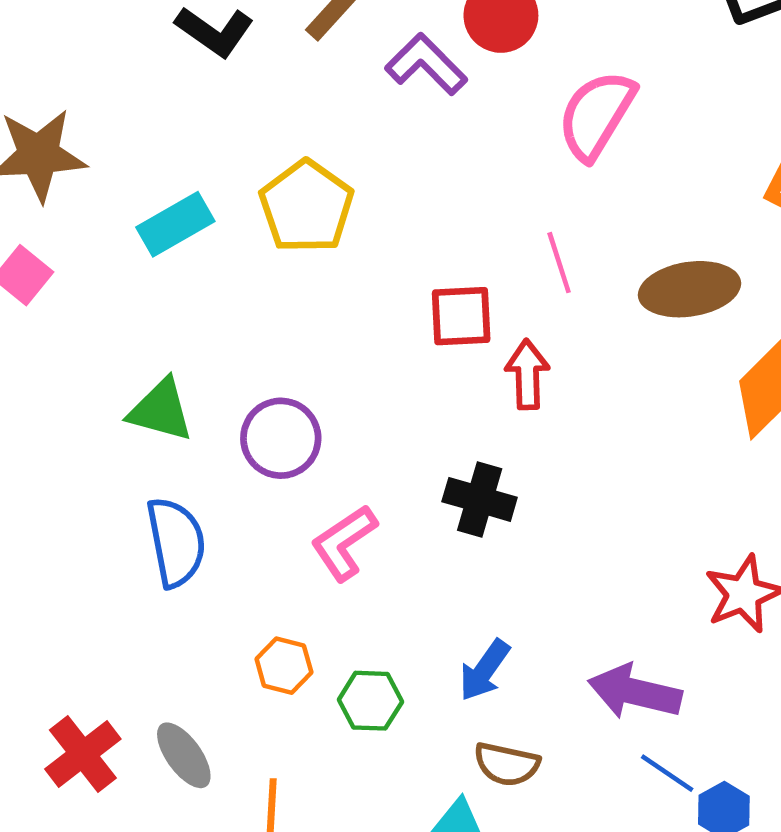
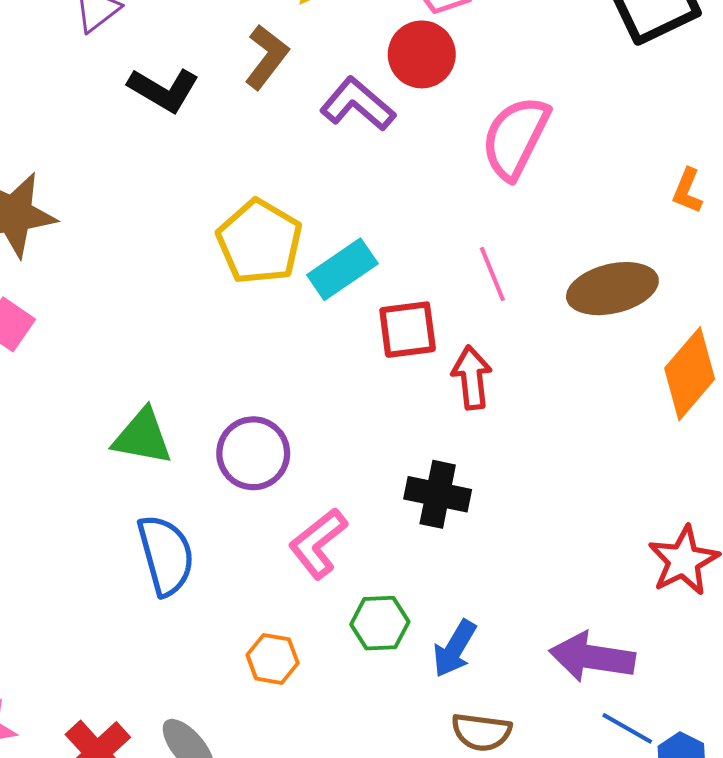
cyan rectangle: (175, 224) -> (342, 269), moved
green hexagon: (370, 701) -> (380, 623), moved

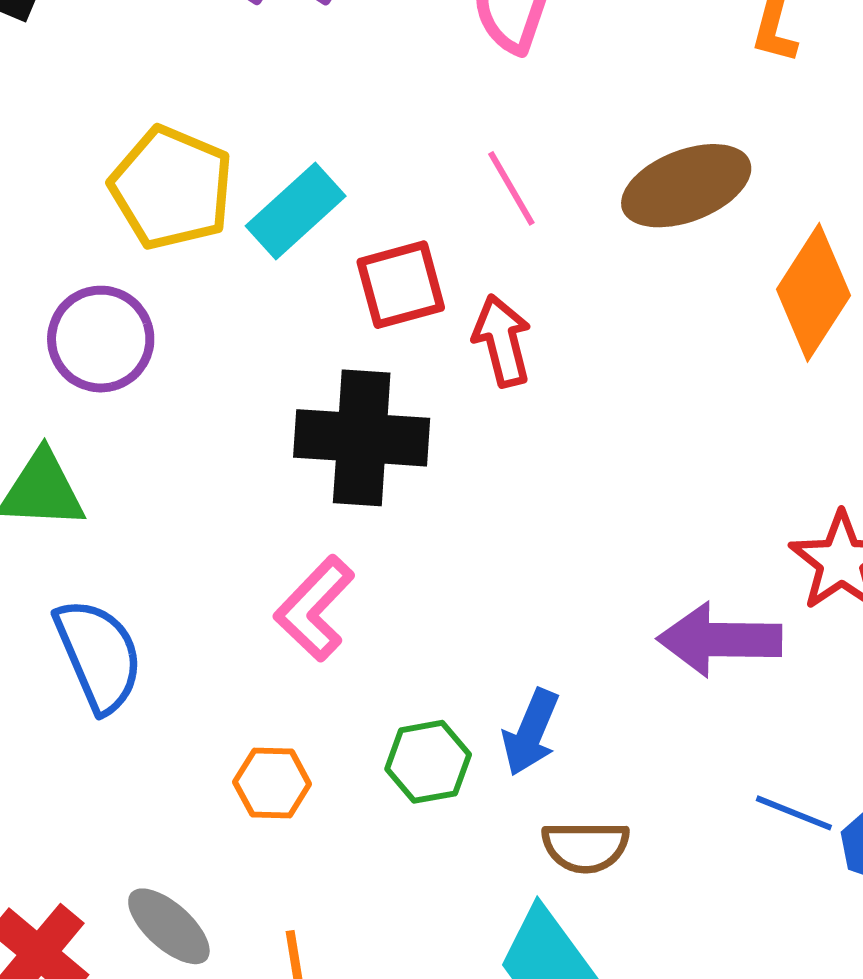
purple circle: (253, 453) -> (101, 339), moved
black cross: (438, 494) -> (362, 438), moved, size x1.4
green hexagon: (380, 623) -> (428, 762), moved
purple arrow: (592, 657) -> (720, 640), moved

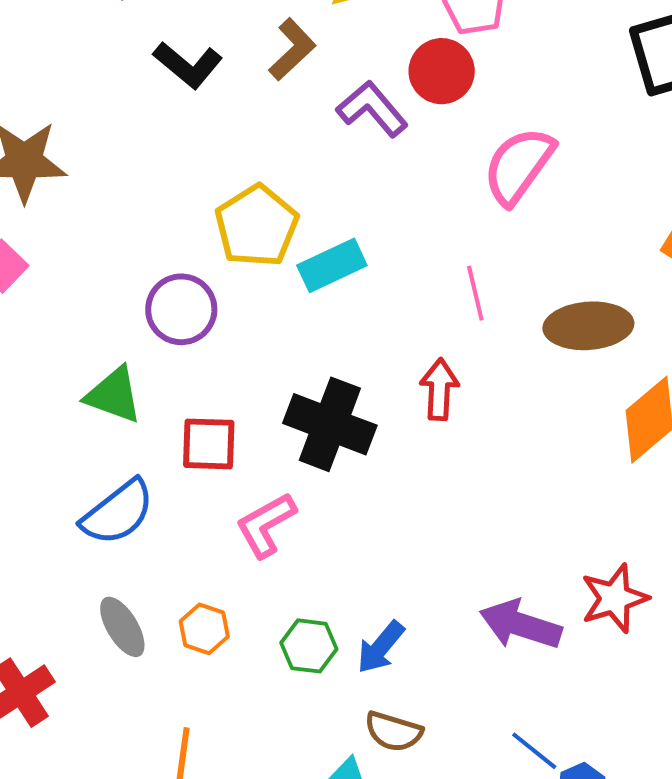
red square: (401, 285) -> (209, 444), moved
blue semicircle: (99, 655) -> (118, 512), turned 58
gray ellipse: (169, 926) -> (122, 627), moved

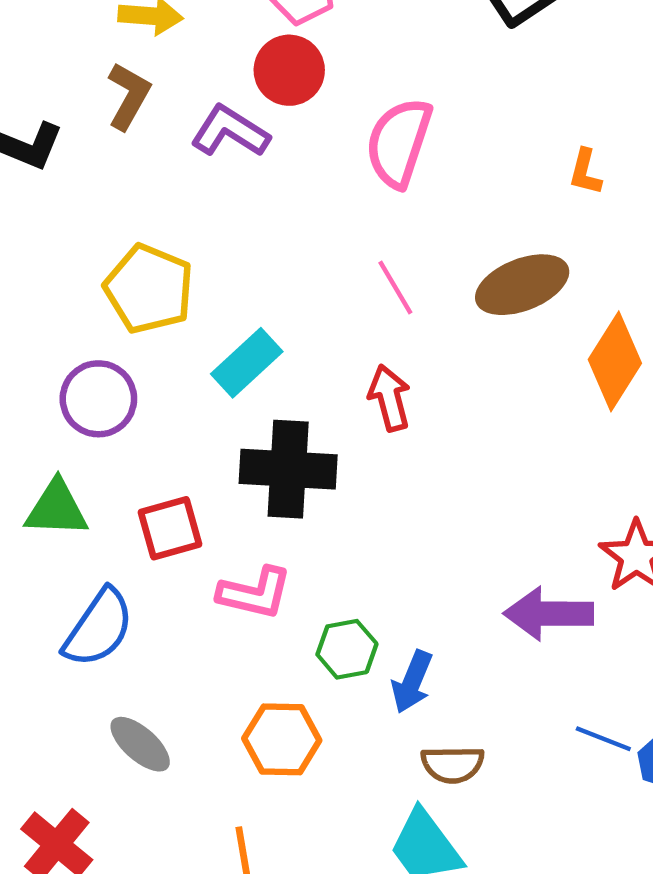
cyan rectangle: (332, 265) -> (247, 363), moved
pink L-shape: (266, 525) -> (255, 593), turned -120
orange hexagon: (204, 629) -> (282, 739), moved, size x1.4
green hexagon: (309, 646) -> (347, 649), moved

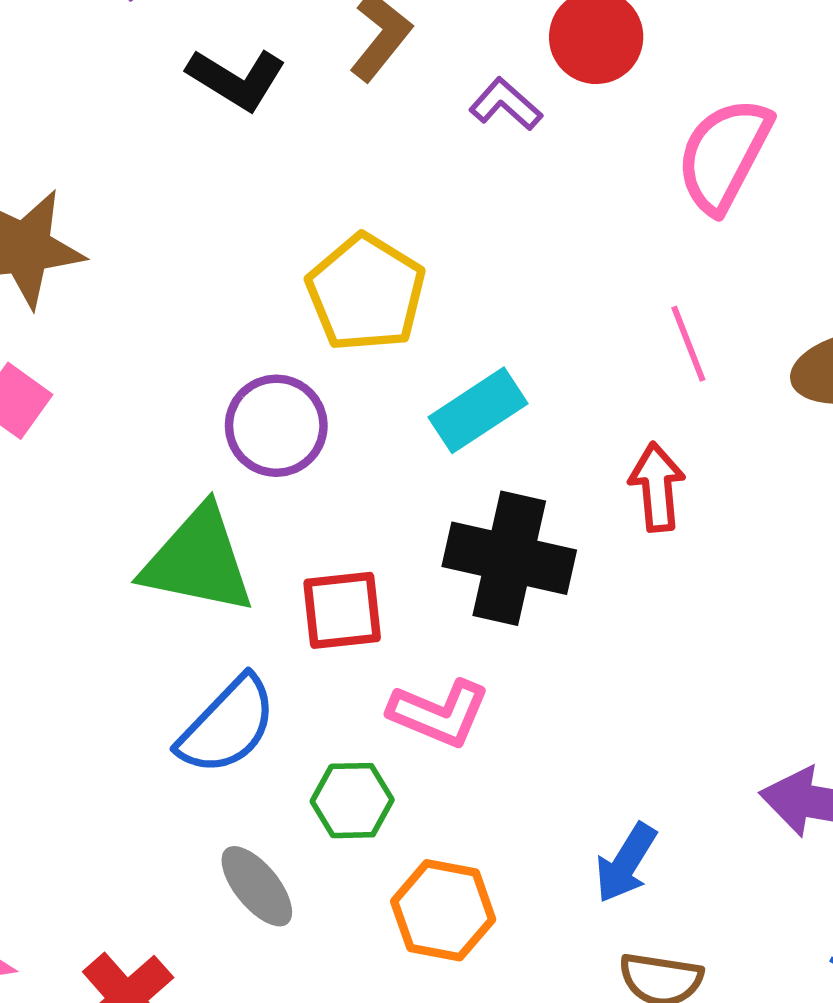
purple L-shape: (230, 131) -> (506, 104), size x0.7
green triangle: (57, 509) -> (198, 560), size x1.4
green hexagon: (347, 649) -> (352, 801), moved

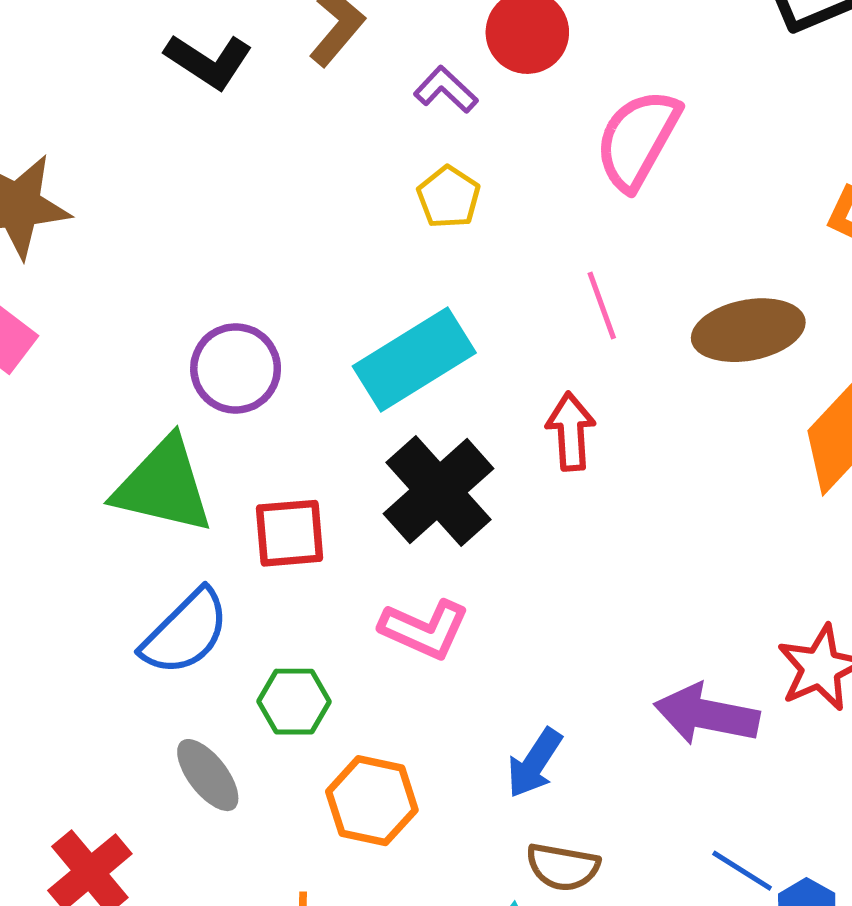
yellow pentagon: (366, 293) -> (449, 197), moved, size x0.6
cyan rectangle: (478, 410) -> (414, 360), size x1.4
black cross: (509, 558) -> (438, 491), turned 34
pink L-shape: (439, 713) -> (424, 629), moved

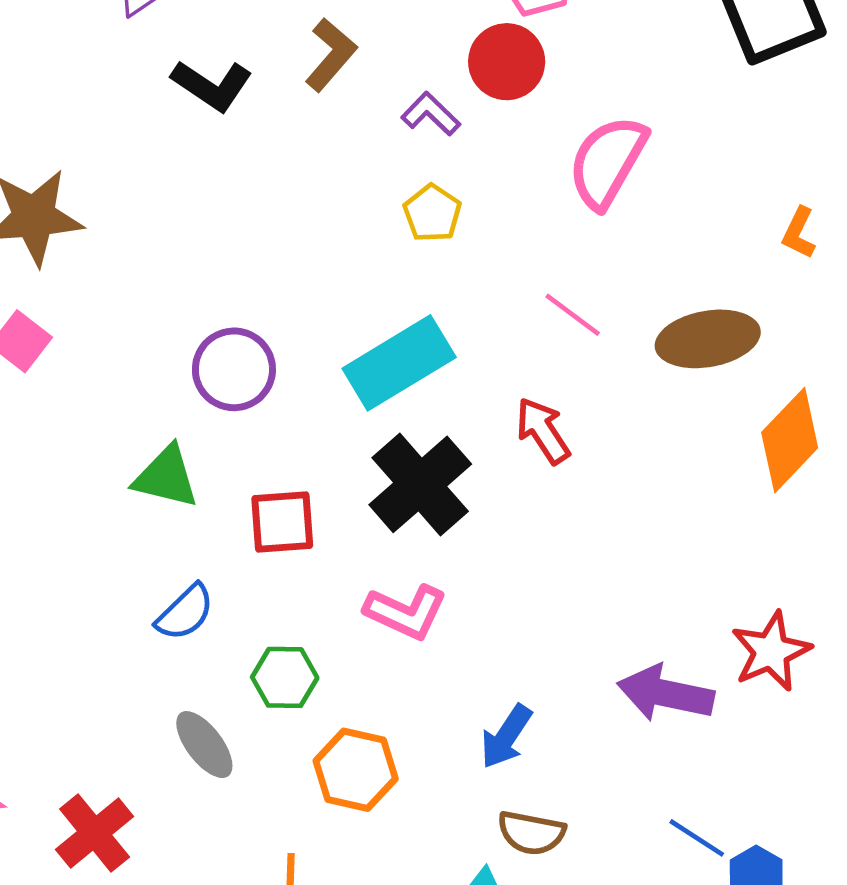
pink line: (602, 306) -> (573, 315), turned -34
red arrow: (571, 431) -> (543, 431), turned -30
green triangle: (163, 486) -> (166, 477), size x0.7
blue semicircle: (185, 632) -> (185, 612), size x0.7

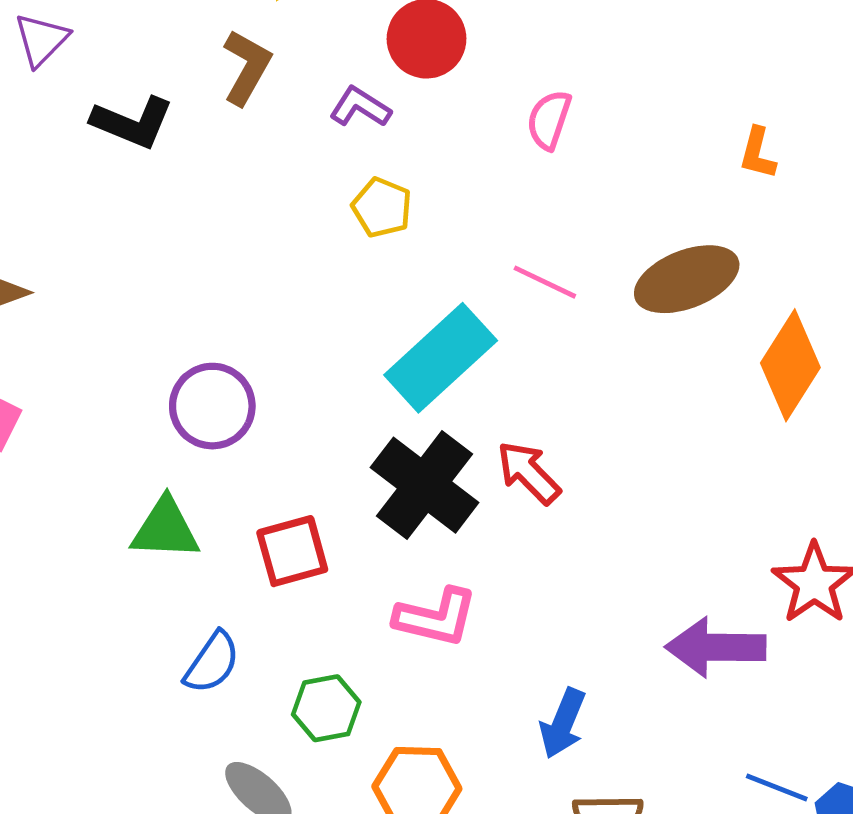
pink semicircle: (607, 162) -> (549, 120), size x0.6
cyan rectangle: (399, 363) -> (441, 358), moved
red arrow: (543, 431) -> (529, 473), moved

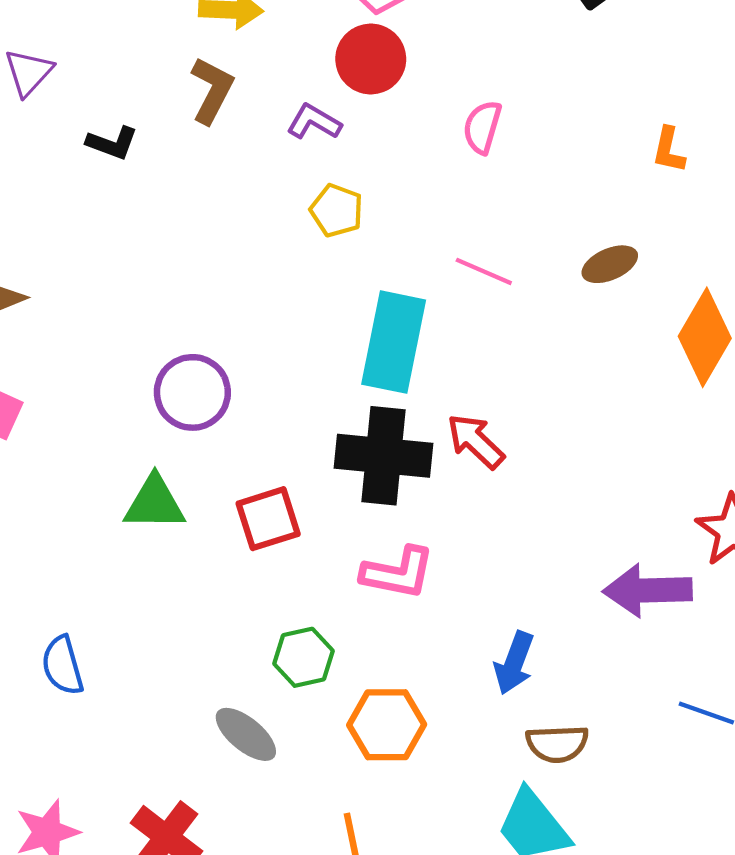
black L-shape: (132, 122) -> (112, 143), size x0.7
brown ellipse: (687, 279) -> (610, 264), size x0.6
cyan rectangle: (441, 358) -> (394, 342), turned -34
black cross: (424, 485) -> (384, 456), turned -30
blue semicircle: (212, 663) -> (62, 665), moved, turned 132

